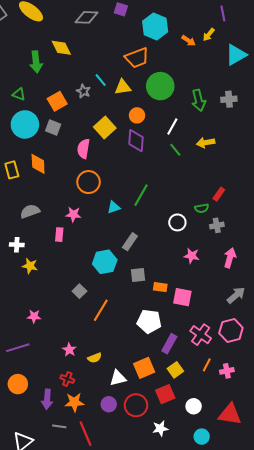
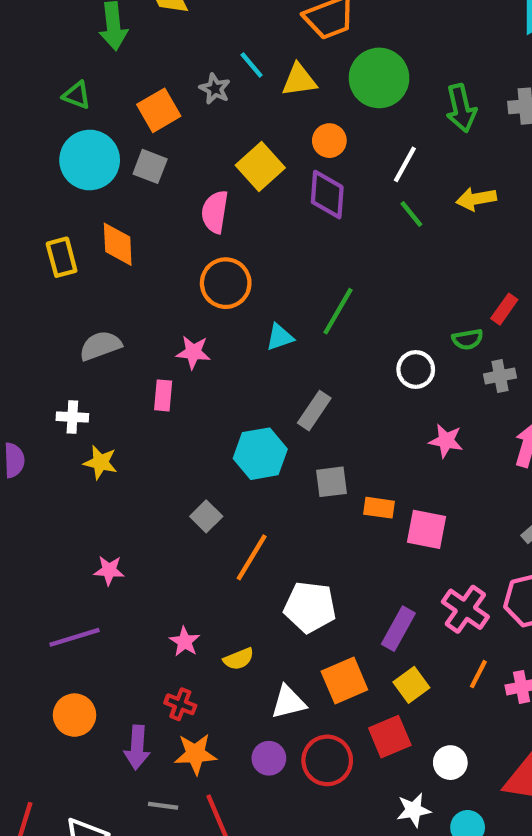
white pentagon: (149, 321) -> (310, 607), moved
white star: (160, 428) -> (414, 810), moved

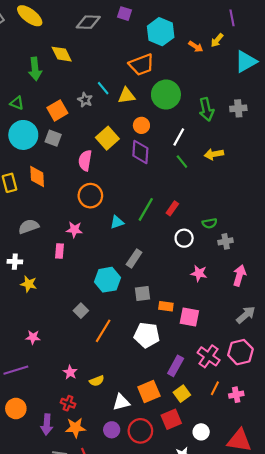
red rectangle: (504, 309) -> (172, 208), moved
white pentagon: (310, 607) -> (147, 335), moved

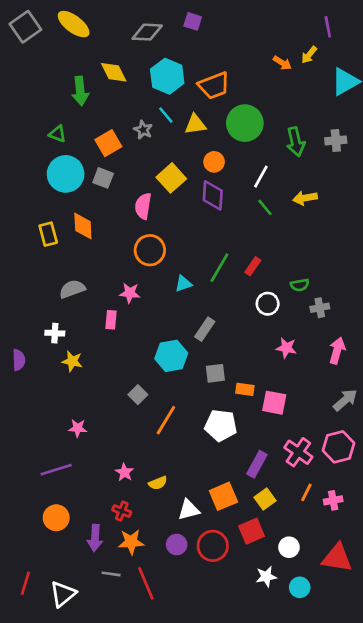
cyan hexagon: (161, 32) -> (167, 76), moved

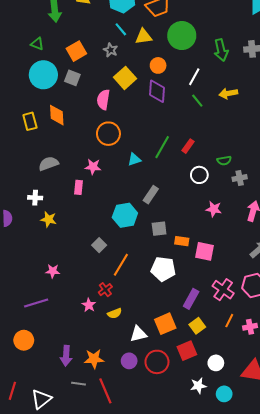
gray star: (143, 130) -> (111, 50), moved
red cross: (122, 511) -> (105, 290), moved, turned 32
orange circle: (56, 518) -> (24, 340), moved

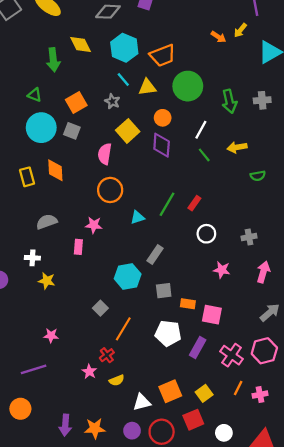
green semicircle: (224, 161) -> (258, 176), moved
purple rectangle: (191, 299) -> (198, 348), moved

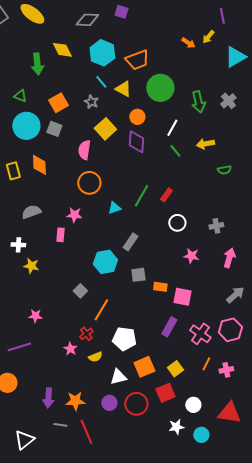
yellow triangle: (147, 87) -> (123, 89), turned 36
gray cross: (262, 100) -> (228, 101), turned -35
white pentagon: (168, 333) -> (124, 339), moved

